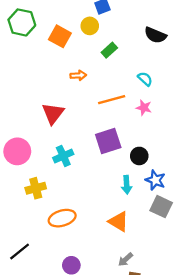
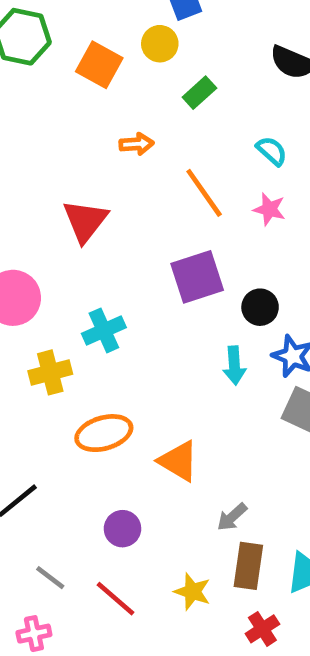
orange line: (112, 100) -> (204, 193), turned 70
cyan cross: (63, 156) -> (104, 330), moved
orange triangle: (119, 222) -> (178, 461), moved

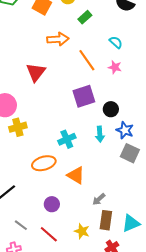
orange arrow: (136, 144) -> (58, 39), size x1.5
cyan cross: (104, 330) -> (67, 139), moved
yellow cross: (50, 372) -> (18, 127), moved

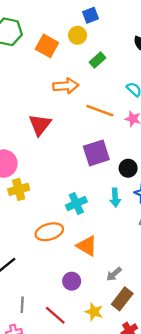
orange line: (87, 60) -> (100, 111), turned -35
purple circle: (52, 204) -> (72, 281), moved
brown rectangle: (106, 220) -> (122, 299), turned 30
gray line: (21, 225) -> (22, 305), turned 56

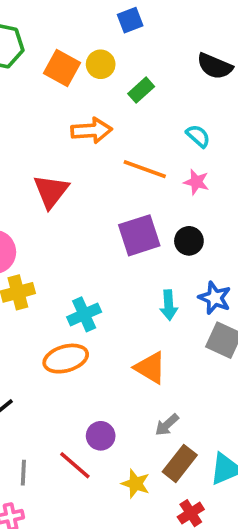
yellow circle: (78, 35) -> (101, 64), moved
black circle: (128, 168) -> (189, 241), moved
cyan cross: (76, 204) -> (84, 314), moved
orange triangle: (87, 246) -> (150, 368), moved
red line: (55, 315) -> (75, 465), moved

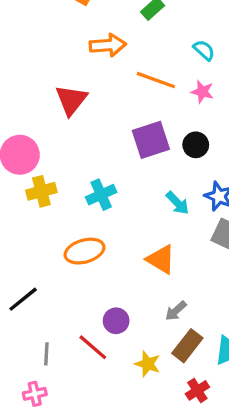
cyan arrow: (169, 305) -> (177, 203), turned -40
cyan cross: (84, 314) -> (101, 195), moved

